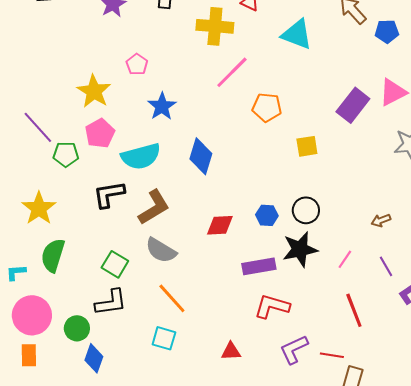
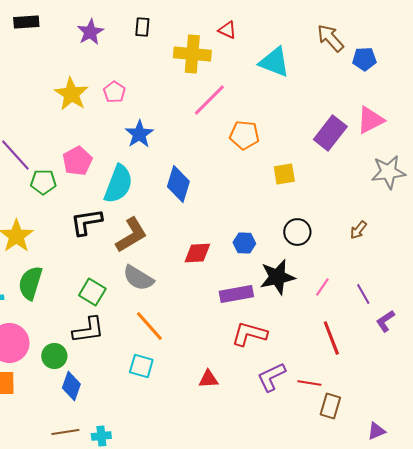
yellow star: (94, 91) -> (71, 94), moved
cyan semicircle: (141, 156) -> (118, 184), turned -54
black circle: (306, 210) -> (297, 232), moved
brown arrow: (381, 220) -> (358, 230), moved, turned -30

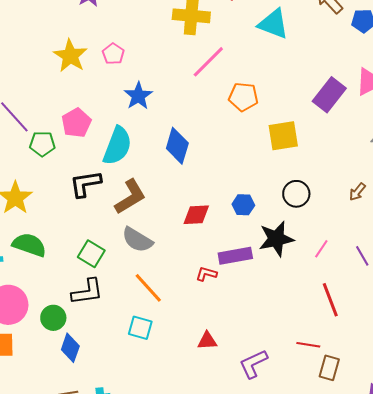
yellow square: (284, 174) -> (283, 136), size x1.4
green semicircle: (30, 283) -> (29, 245), turned 92
red L-shape: (249, 334) -> (206, 274), moved, size x0.6
purple L-shape: (271, 377) -> (253, 364), moved

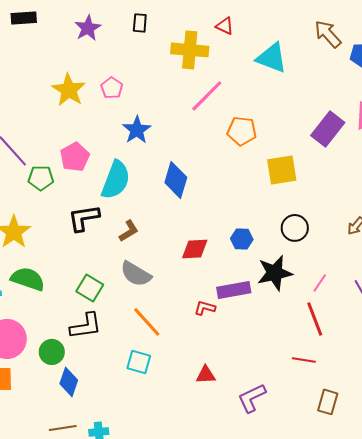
brown L-shape: (130, 197) -> (129, 231), size x0.6
red line: (330, 300) -> (315, 319), moved
red line: (308, 345) -> (304, 360), moved

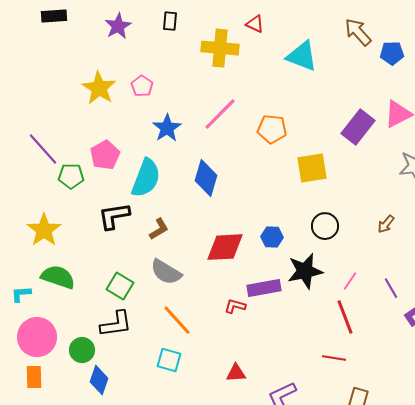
pink line: (207, 96) -> (220, 114), moved
red diamond: (195, 249) -> (225, 247), size x1.4

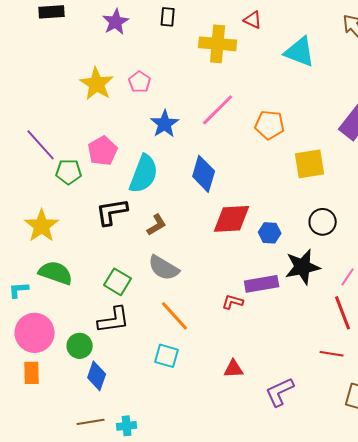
red diamond: (225, 247) -> (232, 219), moved

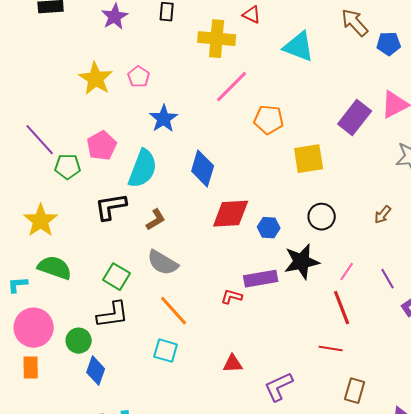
pink line: (218, 110) -> (232, 87), moved

